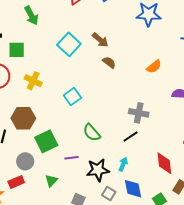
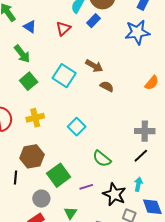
green square: (17, 50) -> (29, 81), moved, turned -30
yellow cross: (33, 81) -> (35, 118), turned -30
black star: (98, 170) -> (114, 194), turned -30

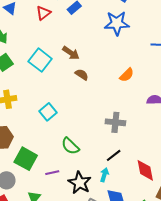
black line: (141, 156) -> (114, 155), moved
green square: (59, 175) -> (26, 159), turned -30

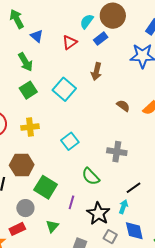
brown arrow: (71, 53) -> (96, 72), moved, turned 66
brown semicircle: (82, 75) -> (123, 106), moved
gray cross: (115, 122) -> (117, 152), moved
purple line: (52, 173) -> (71, 202), turned -64

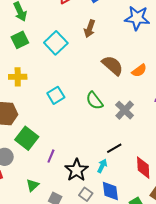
brown semicircle: (123, 106) -> (113, 65), size x1.6
gray cross: (117, 152) -> (125, 110), moved, turned 30
green semicircle: (91, 176) -> (94, 101), moved
green triangle: (52, 226) -> (33, 185), moved

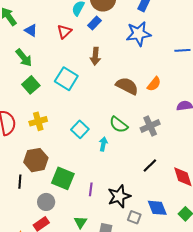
gray cross: (125, 110) -> (150, 126), turned 36
cyan arrow: (102, 166) -> (103, 144), moved
black star: (77, 170) -> (119, 196), turned 30

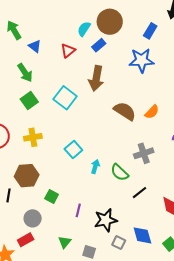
brown arrow: (95, 56) -> (96, 78), size x1.4
green semicircle: (119, 125) -> (120, 172), moved
green square: (63, 178) -> (52, 197), size x0.6

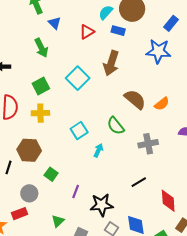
blue rectangle: (99, 45) -> (118, 31), turned 48
green square: (29, 100) -> (41, 86), moved
green semicircle: (120, 172) -> (116, 126), moved

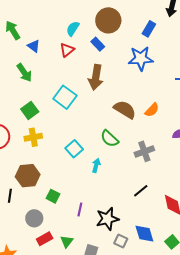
cyan semicircle: (106, 12) -> (73, 29), moved
blue rectangle: (118, 31) -> (98, 44), turned 40
red rectangle: (19, 214) -> (45, 239), moved

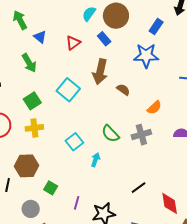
cyan semicircle: (73, 29) -> (89, 14), moved
brown semicircle: (125, 110) -> (123, 90), moved, size x0.6
gray cross: (144, 151) -> (141, 135), moved

